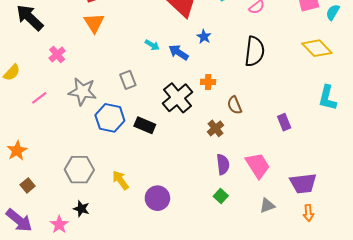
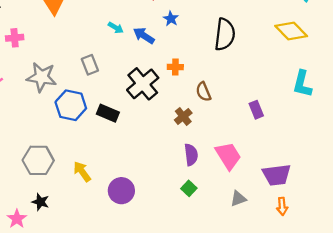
pink cross: (57, 55) -> (15, 38), turned 35

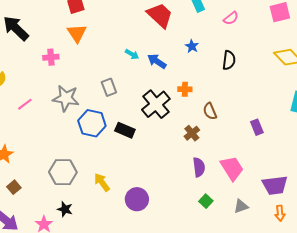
blue star: (171, 19) -> (192, 46), moved
black semicircle: (225, 34) -> (229, 60), size x0.7
pink cross: (15, 38) -> (51, 57), moved
green square: (189, 188) -> (206, 201), moved

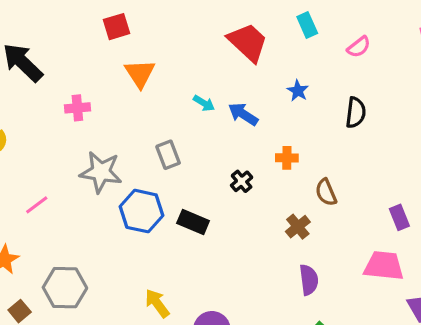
orange triangle: (77, 33) -> (140, 73), moved
pink line: (25, 104) -> (37, 205), moved
black cross: (156, 104) -> (242, 181), size x0.5
pink trapezoid: (232, 168) -> (384, 266), moved, turned -52
gray hexagon: (63, 172) -> (65, 288), moved

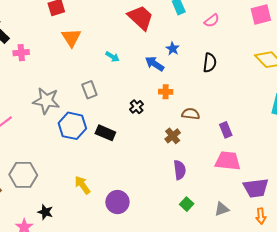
pink cross: (77, 108) -> (21, 53), moved
blue arrow: (243, 114) -> (155, 64), moved
brown semicircle: (326, 192) -> (191, 114), turned 120
purple rectangle: (399, 217) -> (226, 130), moved

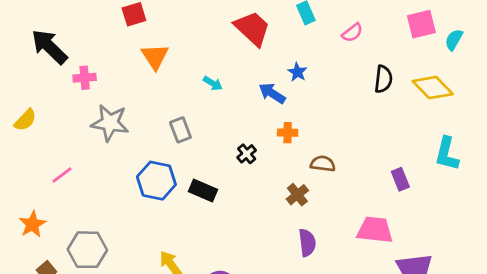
black semicircle: (210, 63) -> (383, 79), moved
gray star: (46, 101) -> (110, 123), moved
purple rectangle: (226, 130) -> (400, 179), moved

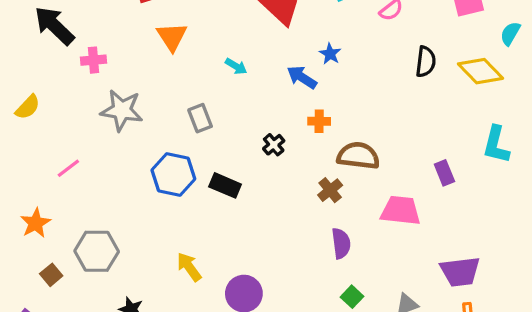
cyan semicircle: (454, 40) -> (510, 33), moved
brown semicircle: (323, 164) -> (358, 156), size x1.5
pink trapezoid: (375, 230) -> (401, 211), moved

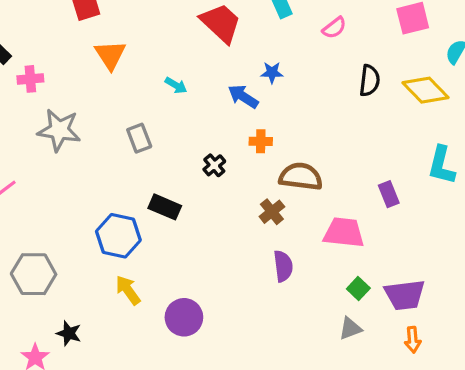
blue star: (330, 54) -> (272, 73), turned -30
blue hexagon: (173, 174) -> (118, 236), moved
green square: (352, 297) -> (358, 289), moved

